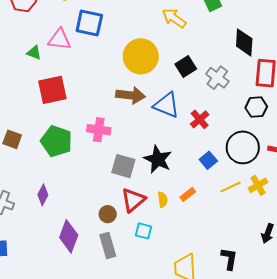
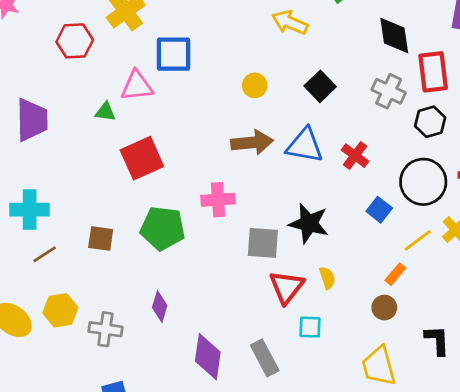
yellow circle: (141, 56) -> (255, 85), size x0.5
gray cross: (217, 78) -> (389, 91), moved
orange rectangle: (188, 194) -> (395, 274), moved
brown circle: (108, 214) -> (384, 308), moved

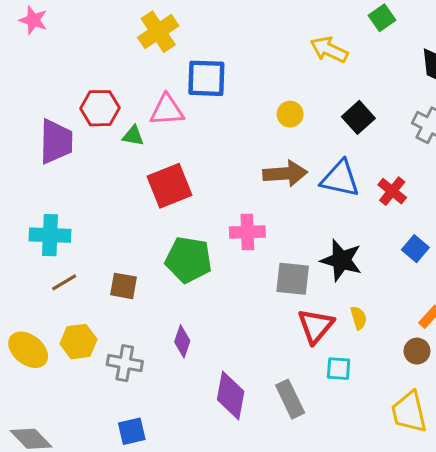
red hexagon: (75, 41) -> (100, 108), moved
brown square: (101, 239) -> (124, 286), moved

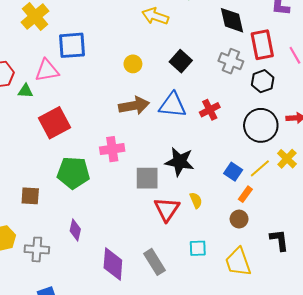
red cross: (392, 191) -> (210, 110), turned 30
blue square: (415, 249) -> (233, 172), moved
cyan square: (339, 369) -> (198, 248), moved

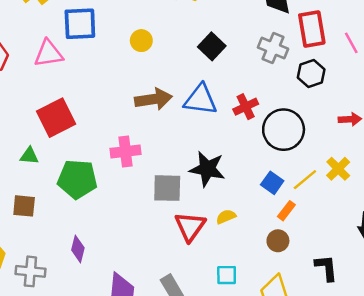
yellow circle: (133, 64) -> (141, 41), moved
green triangle: (25, 91) -> (29, 156), moved
black circle: (261, 125) -> (284, 130), moved
yellow semicircle: (196, 200) -> (226, 217), turned -91

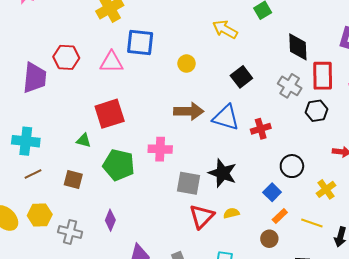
black circle: (284, 130) -> (292, 166), moved, size x0.7
yellow line: (305, 180) -> (312, 223), moved, turned 50

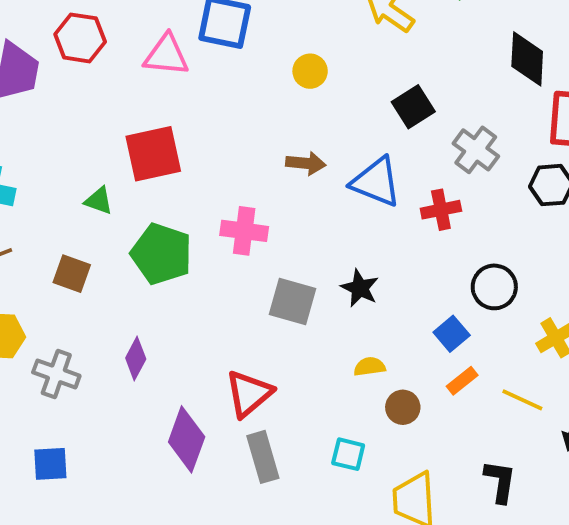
gray cross: (290, 86) -> (476, 150), moved
brown arrow: (189, 111) -> (306, 163), size x0.7
black star: (223, 173) -> (360, 288), size x0.7
red triangle: (202, 216) -> (249, 394), moved
brown circle: (269, 239) -> (403, 407), moved

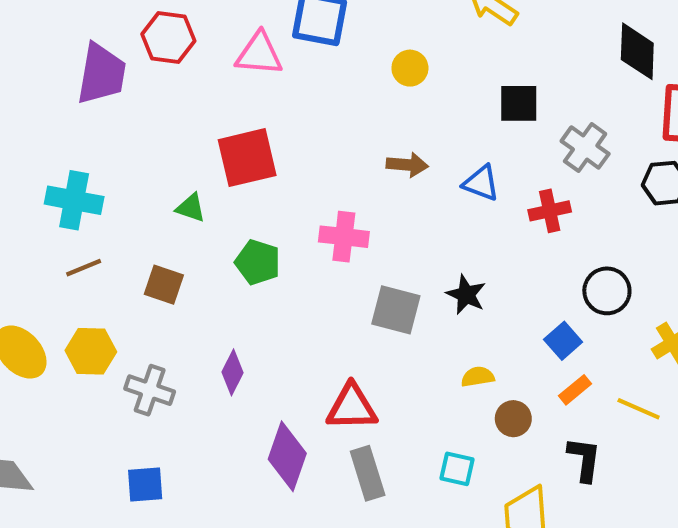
black square: (413, 107) -> (519, 103), turned 33
blue triangle: (376, 182) -> (481, 183), size x0.7
green pentagon: (162, 254) -> (258, 262), size x0.7
red triangle: (249, 394) -> (352, 407), turned 40
black L-shape: (500, 481) -> (584, 459), moved

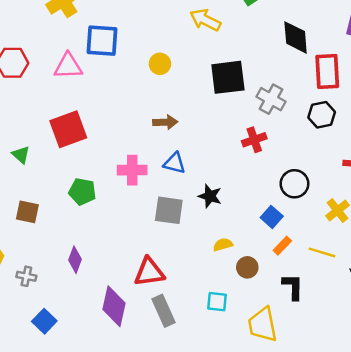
black square: (519, 103) -> (228, 77), size x1.4
blue triangle: (481, 183) -> (174, 163), moved
green triangle: (191, 208) -> (21, 155), moved, turned 30
gray cross: (150, 390) -> (26, 276), size x0.7
blue square: (145, 485) -> (44, 321), moved, turned -35

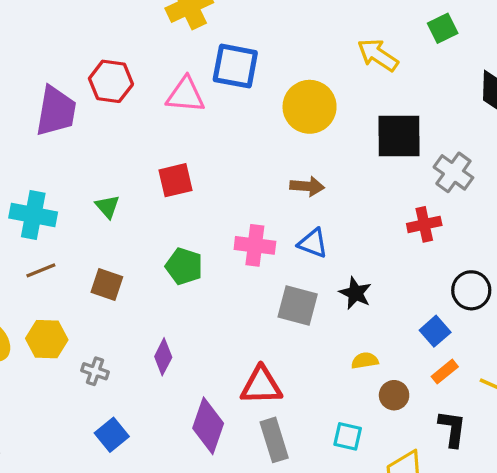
yellow circle: (160, 64) -> (310, 107), size x1.8
red square: (68, 129) -> (176, 180), size x0.7

